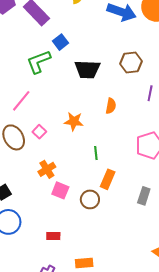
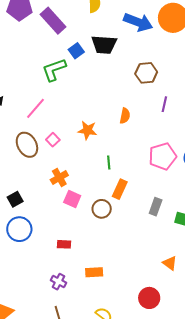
black trapezoid: (87, 69) -> (104, 45), moved

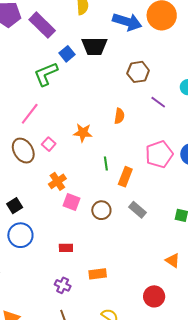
purple line: (164, 104) -> (158, 102), turned -63
orange rectangle: (120, 189) -> (125, 177), moved
gray rectangle: (156, 207) -> (138, 210), moved, turned -66

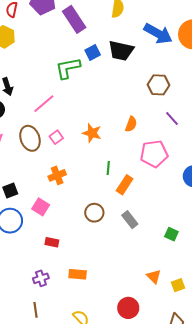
pink pentagon: (159, 154) -> (154, 154), moved
pink square: (71, 202) -> (41, 207), moved
purple cross: (63, 285) -> (41, 278), turned 35

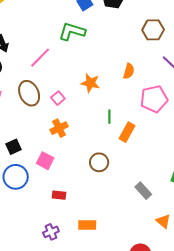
green L-shape: (68, 68) -> (72, 31), moved, turned 32
pink square: (56, 137) -> (58, 98), moved
gray rectangle: (130, 220) -> (143, 191), moved

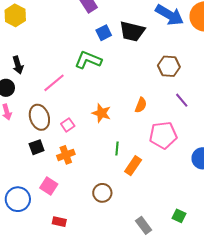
black square: (13, 147) -> (37, 147), moved

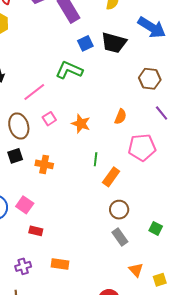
pink square: (68, 125) -> (49, 119), moved
orange cross: (66, 155) -> (44, 164), turned 30
pink square: (49, 186) -> (25, 205), moved
brown circle: (102, 193) -> (119, 210), moved

